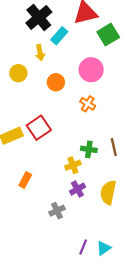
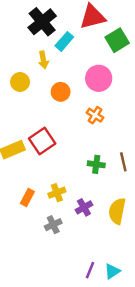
yellow cross: (73, 165) -> (57, 193), moved
gray cross: (57, 211) -> (53, 225), moved

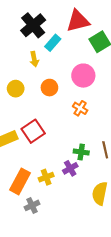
yellow circle: (20, 82) -> (16, 89), moved
orange rectangle: (27, 198) -> (20, 181), size x1.6
purple cross: (84, 207) -> (70, 168), moved
gray cross: (53, 225) -> (32, 205), moved

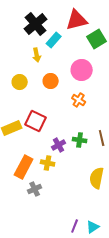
red square: (33, 131) -> (36, 121), turned -30
purple cross: (70, 168) -> (59, 145), moved
yellow cross: (46, 177) -> (48, 163), turned 32

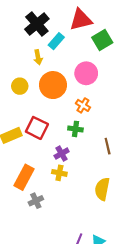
orange circle: (51, 81) -> (53, 85), size x1.6
green cross: (80, 140) -> (75, 129), moved
yellow cross: (48, 163) -> (59, 173), moved

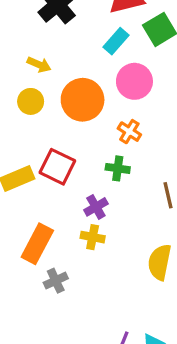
cyan rectangle: (56, 41) -> (116, 41), moved
yellow arrow: (38, 57) -> (39, 65), moved, turned -56

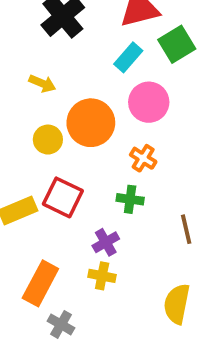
yellow circle: (31, 101) -> (48, 140), moved
gray cross: (56, 281) -> (61, 324), turned -35

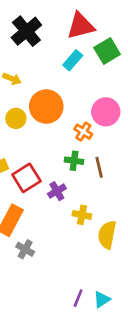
pink circle: (149, 102) -> (106, 112), moved
red square: (63, 197) -> (26, 178), moved, turned 32
brown line: (186, 229) -> (99, 167), moved
yellow cross: (102, 276) -> (82, 215), moved

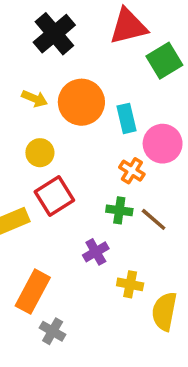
cyan rectangle: (73, 60) -> (127, 118), moved, turned -54
orange circle: (46, 107) -> (81, 102), moved
brown line: (99, 167) -> (154, 219), turned -36
red square: (26, 178) -> (54, 196), moved

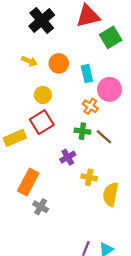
orange circle: (81, 102) -> (59, 63), size x0.7
yellow circle: (40, 153) -> (43, 95), moved

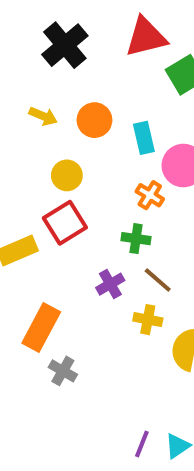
brown line: (104, 137) -> (158, 280), moved

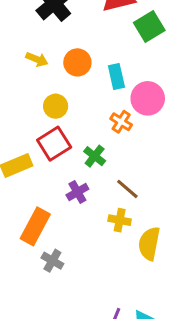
green cross: (136, 239) -> (95, 156), moved, turned 30
purple cross: (110, 284) -> (77, 192), moved

